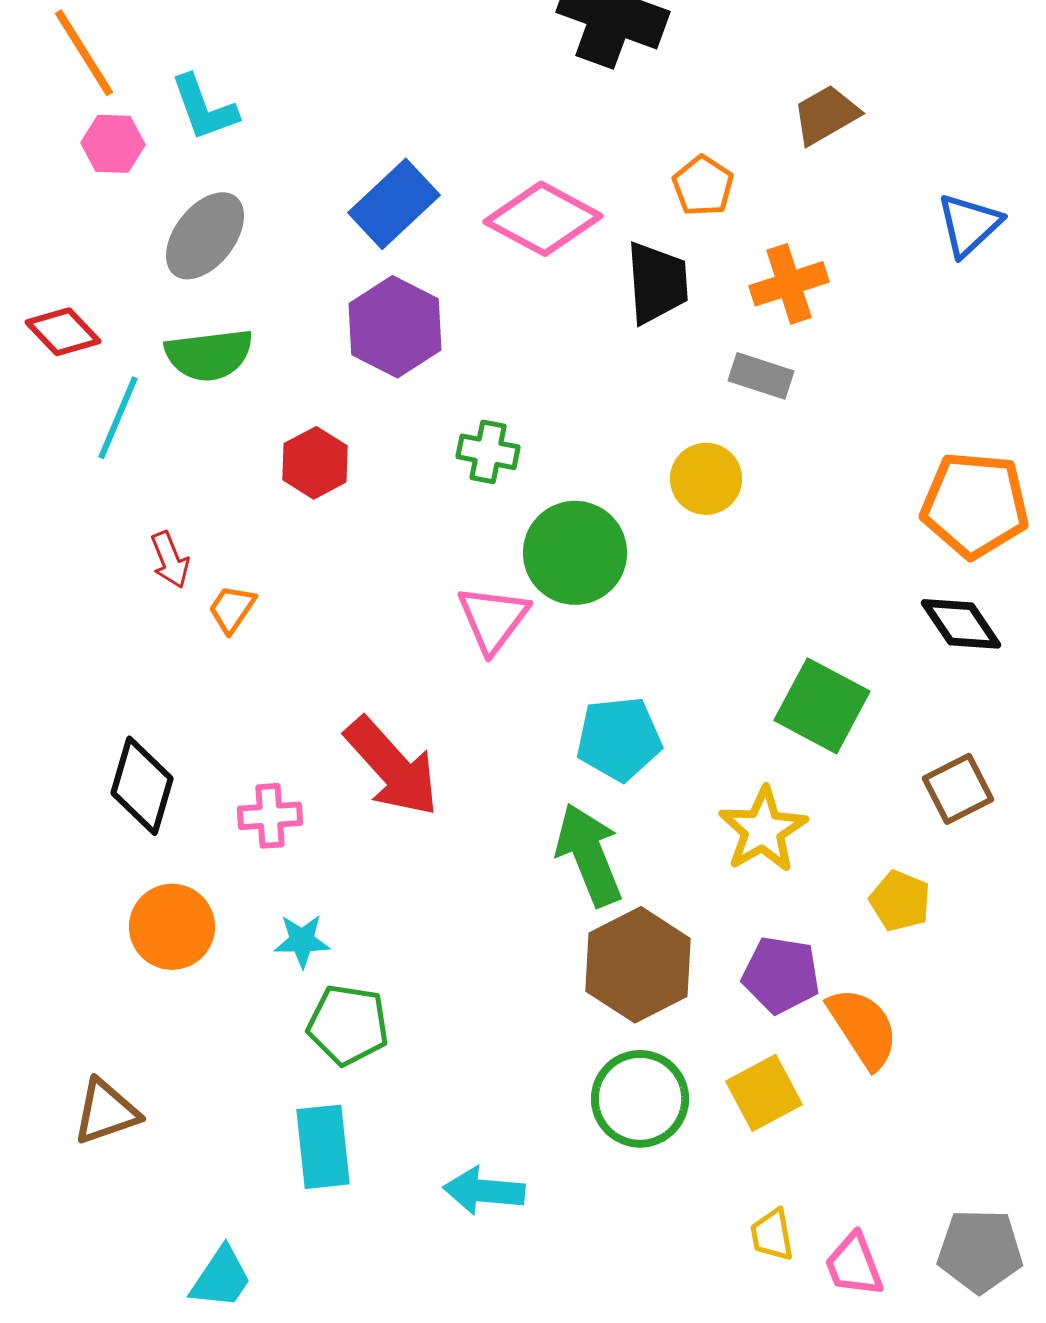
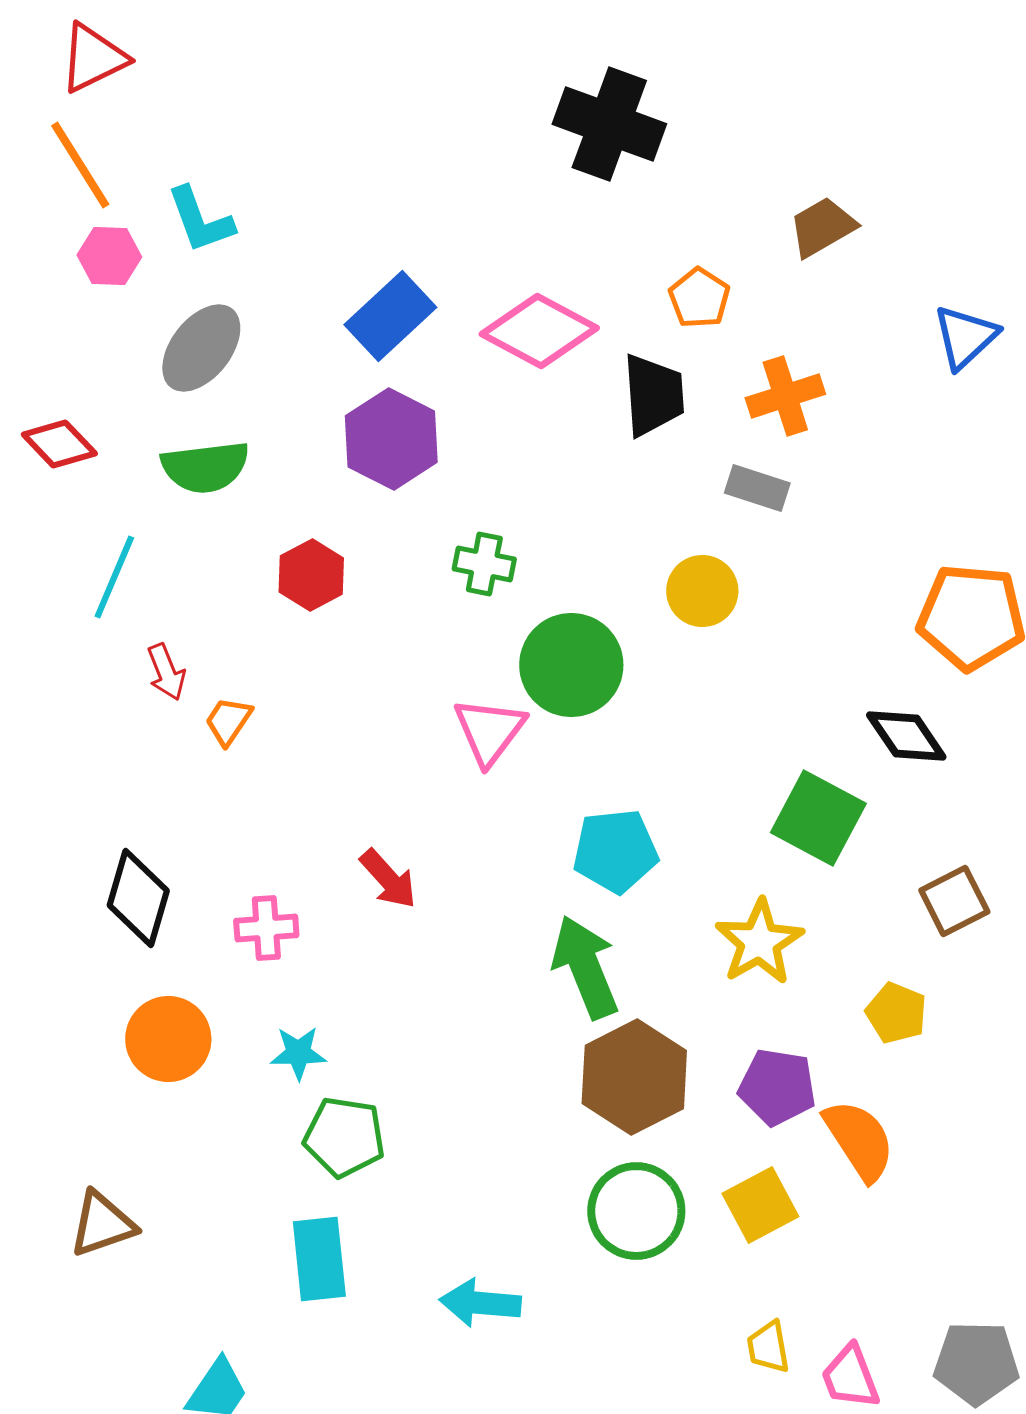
cyan line: (118, 418) -> (114, 577), moved
black diamond: (961, 624) -> (906, 736), moved
red arrow: (392, 767) -> (388, 879), size x0.6

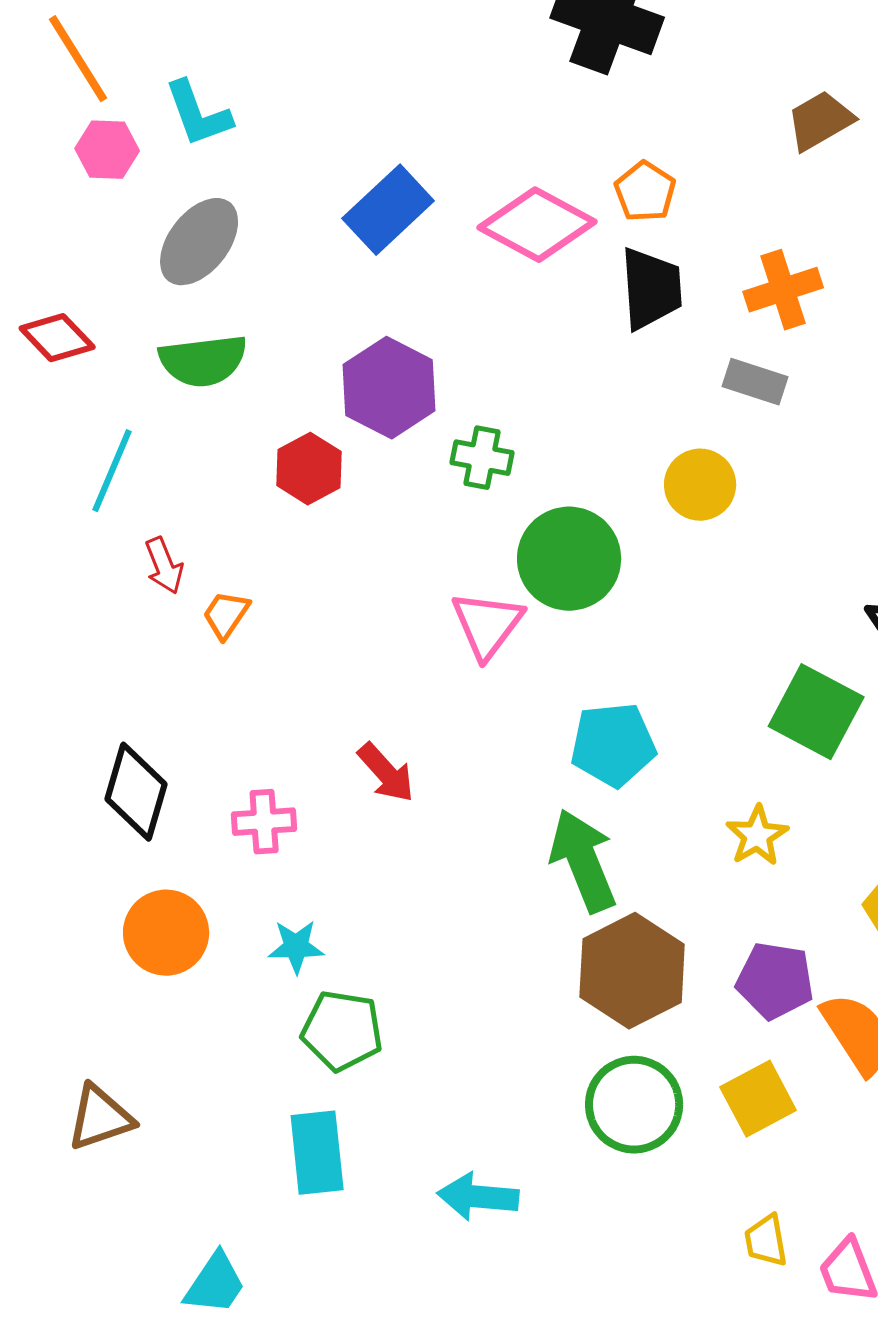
orange pentagon: (699, 298) -> (645, 192), moved
purple hexagon: (391, 439) -> (389, 388), moved
yellow star: (759, 942) -> (757, 836), size x0.7

